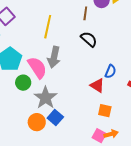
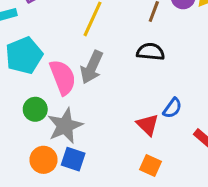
black semicircle: (89, 39) -> (151, 52), turned -48
green circle: (23, 83) -> (35, 109), moved
blue square: (55, 118) -> (73, 159), turned -35

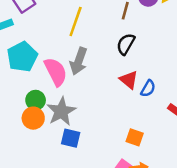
black semicircle: (151, 52) -> (126, 44), turned -60
red triangle: (148, 125) -> (129, 80), moved
orange circle: (44, 160) -> (33, 118), moved

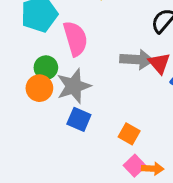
gray arrow: (79, 61) -> (137, 59), moved, turned -116
orange square: (135, 137) -> (129, 134), moved

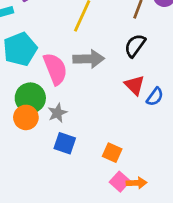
gray arrow: (137, 59) -> (89, 59), moved
green circle: (46, 68) -> (30, 98), size x1.4
gray star: (74, 86) -> (57, 113), size x0.6

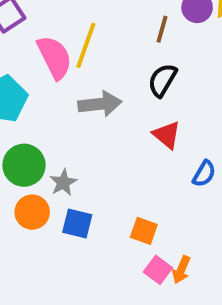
pink semicircle: (55, 69) -> (55, 57), moved
blue semicircle: (155, 97) -> (204, 174), moved
orange circle: (26, 117) -> (32, 212), moved
orange arrow: (137, 183) -> (181, 270), turned 120

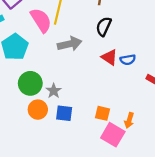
blue semicircle: (204, 174) -> (128, 60), moved, turned 56
pink square: (158, 270) -> (113, 135), size x1.5
orange arrow: (181, 270) -> (129, 120), moved

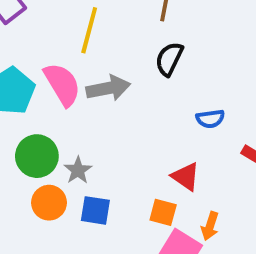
pink semicircle: (41, 20) -> (62, 84), moved
red triangle: (109, 57) -> (186, 177), moved

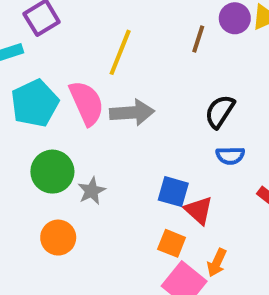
black semicircle: (169, 59) -> (220, 111), moved
orange circle: (49, 203) -> (58, 238), moved
blue square: (95, 210) -> (173, 192), moved

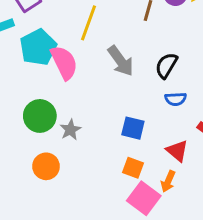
cyan pentagon: (35, 103) -> (38, 47), moved
gray arrow: (132, 112) -> (121, 61), moved, turned 60
red triangle: (199, 210) -> (177, 151), moved

